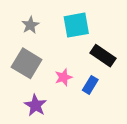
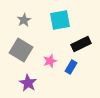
black rectangle: (103, 56) -> (81, 44), turned -60

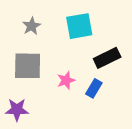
gray square: (21, 50) -> (28, 66), turned -30
purple star: (28, 83) -> (17, 110), moved, turned -30

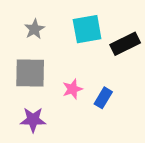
black rectangle: (107, 58) -> (125, 44), moved
purple star: (17, 110) -> (33, 120), moved

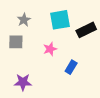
gray square: (30, 73) -> (16, 42), moved, size x0.7
pink star: (72, 89) -> (50, 49), moved

